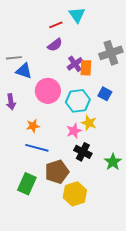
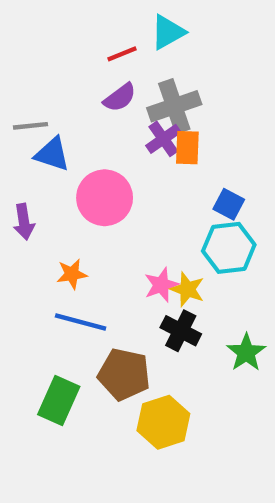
cyan triangle: (77, 15) -> (168, 32), turned 36
gray cross: (111, 53) -> (174, 106), moved
cyan hexagon: (78, 101) -> (229, 248), moved
yellow star: (89, 123) -> (187, 289), moved
brown pentagon: (57, 172) -> (124, 374), turned 30

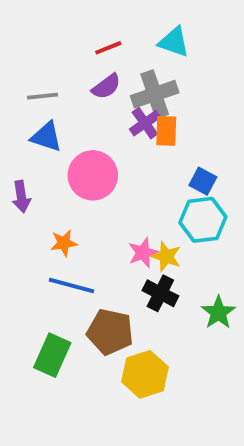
cyan triangle: (168, 32) -> (174, 42), moved, turned 48
gray line: (30, 126) -> (43, 96), moved

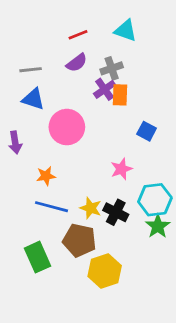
gray cross: (155, 94) -> (112, 68), size x0.7
cyan hexagon: (203, 220) -> (155, 200), moved
pink star: (143, 253) -> (121, 169), moved
yellow star: (166, 257) -> (91, 208), moved
green rectangle: (52, 355) -> (38, 257), turned -48

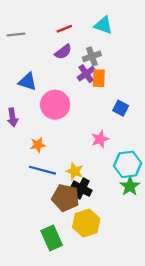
gray line: (31, 70) -> (16, 34), moved
black cross: (116, 212) -> (82, 189), moved
green rectangle: (38, 257) -> (52, 238), moved

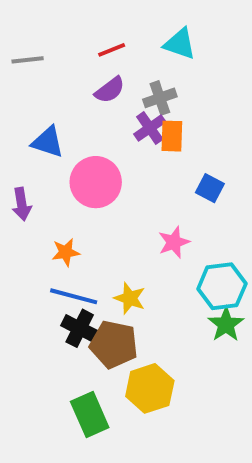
black cross: (82, 189) -> (80, 328), moved

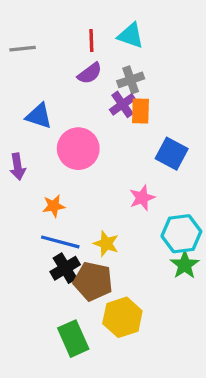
cyan triangle: (180, 44) -> (131, 36), moved
red line: (112, 50) -> (91, 41), turned -70
blue square: (210, 188) -> (172, 154), size x1.4
black cross: (80, 328) -> (65, 268), turned 32

